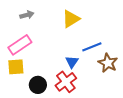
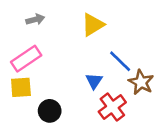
blue line: (92, 47) -> (120, 61), turned 66
red cross: (66, 82) -> (112, 107), moved

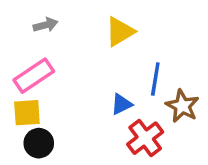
blue line: (120, 61) -> (155, 79), turned 55
blue triangle: (94, 81) -> (122, 104), turned 30
black circle: (50, 111) -> (39, 143), moved

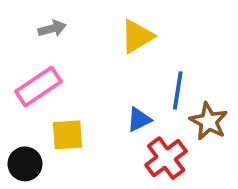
yellow square: (27, 113) -> (68, 135), moved
black circle: (39, 143) -> (25, 164), moved

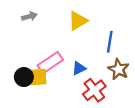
pink rectangle: (39, 87) -> (50, 63), moved
blue line: (178, 90) -> (110, 42), moved
black circle: (25, 164) -> (24, 77), moved

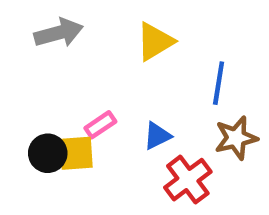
gray arrow: (29, 16) -> (59, 33), size x1.5
pink rectangle: (50, 63) -> (100, 125), size x0.6
brown star: (119, 69) -> (236, 138), turned 30

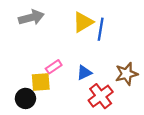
blue line: (219, 83) -> (101, 29), moved
black circle: (48, 153) -> (25, 98), moved

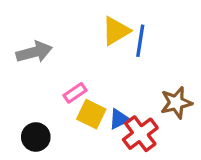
gray arrow: (31, 17) -> (34, 52), moved
blue triangle: (84, 73) -> (119, 119), moved
yellow square: (41, 82) -> (91, 114), moved, turned 30

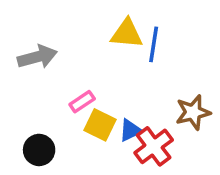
yellow triangle: (116, 31) -> (127, 34), turned 36

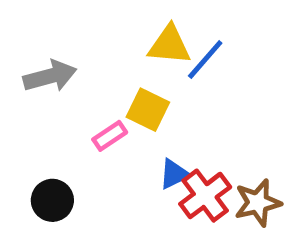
blue line: (154, 44) -> (205, 59), turned 32
brown star: (193, 112) -> (258, 203), moved
yellow square: (100, 125) -> (148, 110), moved

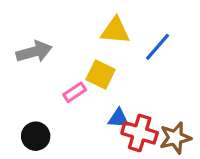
blue line: (205, 59) -> (157, 47), moved
blue triangle: (174, 174) -> (118, 118), turned 30
red cross: (205, 196) -> (140, 133), turned -36

